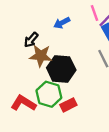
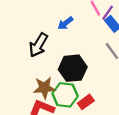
black arrow: (31, 40) -> (38, 45), size x1.5
brown star: (41, 56) -> (44, 88), moved

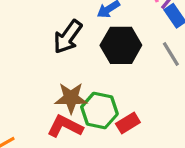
black hexagon: (73, 68) -> (121, 45), moved

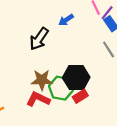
black hexagon: (121, 45) -> (76, 77), moved

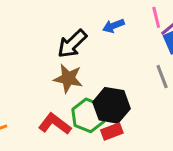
brown star: (42, 80) -> (68, 78), moved

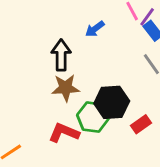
black arrow: (72, 44) -> (61, 55), turned 148
red rectangle: (112, 131) -> (141, 124), moved

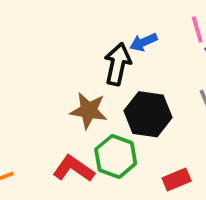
black arrow: (61, 55) -> (118, 64), moved
black hexagon: (112, 102) -> (148, 114), moved

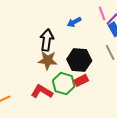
black arrow: (118, 64) -> (47, 40), moved
red rectangle: (177, 180) -> (81, 80), moved

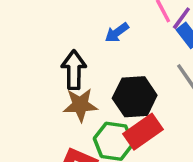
red rectangle: (81, 80) -> (143, 132), size x1.5

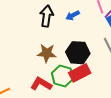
black arrow: (74, 70) -> (47, 16), moved

